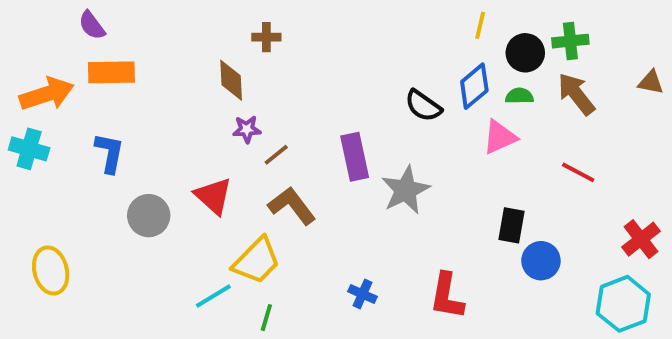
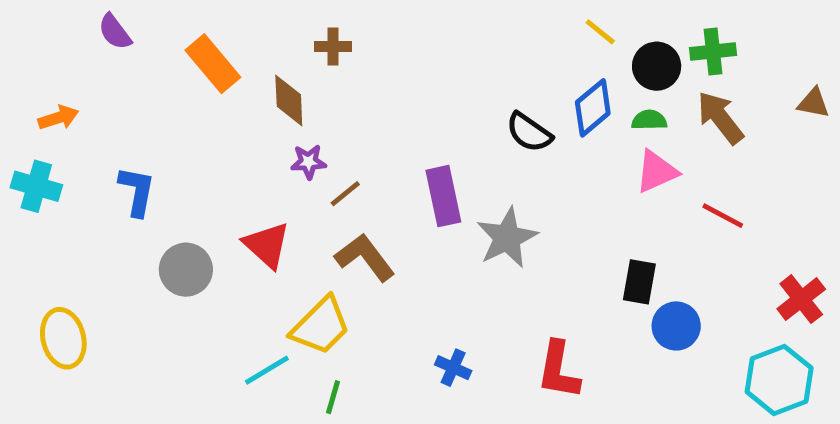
yellow line: (480, 25) -> (600, 32), turned -64
orange rectangle: (111, 72) -> (213, 64), moved, turned 51
orange arrow: (47, 94) -> (58, 118), size x0.6
pink triangle: (500, 137) -> (657, 172), moved

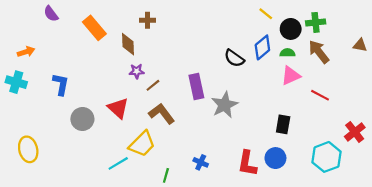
blue circle: (676, 326) -> (275, 158), moved
cyan hexagon: (779, 380) -> (326, 157), moved
green line: (333, 397) -> (166, 175), moved

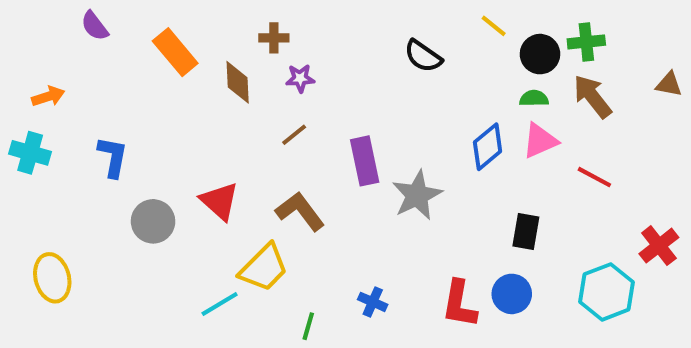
blue diamond: (262, 47) -> (488, 147), moved
black semicircle: (234, 58) -> (423, 56), moved
purple star: (137, 71) -> (300, 78), moved
brown line: (153, 85) -> (294, 135), moved

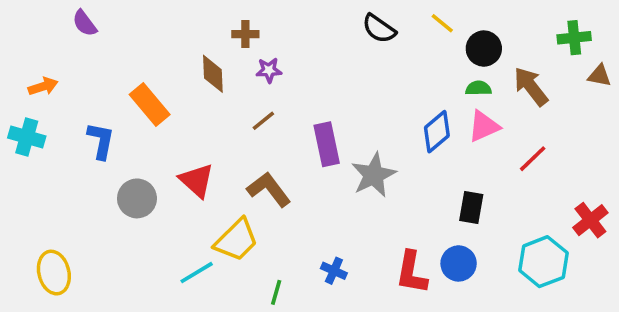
green cross: (586, 42) -> (574, 38), moved
orange rectangle: (175, 52) -> (150, 105), moved
black semicircle: (423, 56) -> (379, 29), moved
red line: (594, 177) -> (533, 159), turned -72
yellow ellipse: (52, 278) -> (54, 273), moved

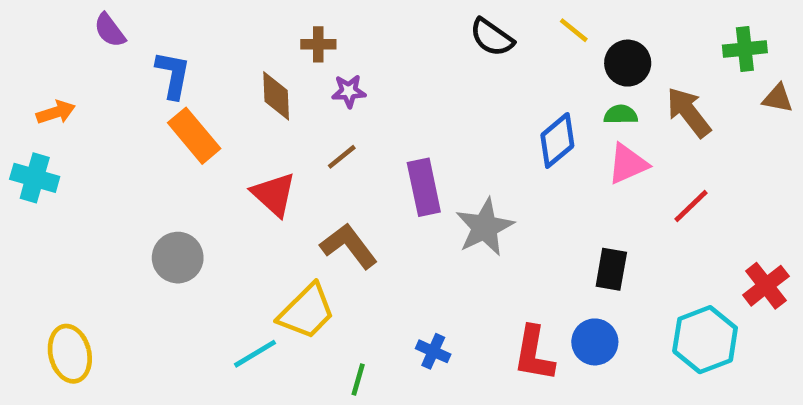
blue diamond: (437, 132) -> (557, 140), moved
blue L-shape: (101, 141) -> (173, 75), moved
red triangle: (197, 180) -> (274, 194), moved

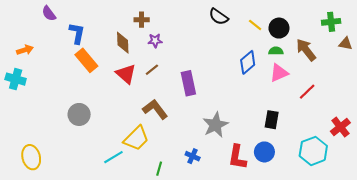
yellow line: (574, 30) -> (255, 25), moved
red triangle: (274, 194) -> (126, 74), moved
gray star: (485, 227) -> (215, 125), moved

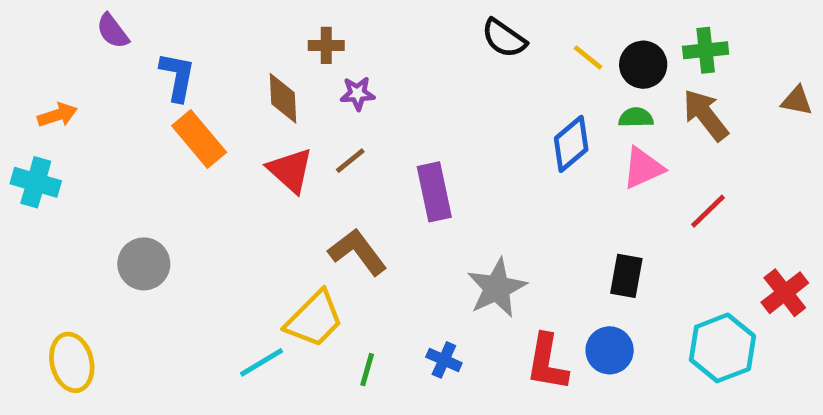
green cross: (331, 22) -> (706, 50), moved
gray circle: (79, 114) -> (144, 264), moved
green line: (159, 169) -> (367, 370), moved

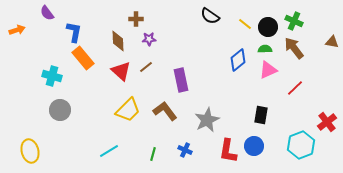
green cross: (706, 50) -> (294, 21), turned 30
orange arrow: (57, 115) -> (17, 30), moved
cyan cross: (36, 182) -> (52, 76), moved
brown L-shape: (357, 252) -> (165, 111), moved
yellow trapezoid: (314, 319) -> (128, 110), moved

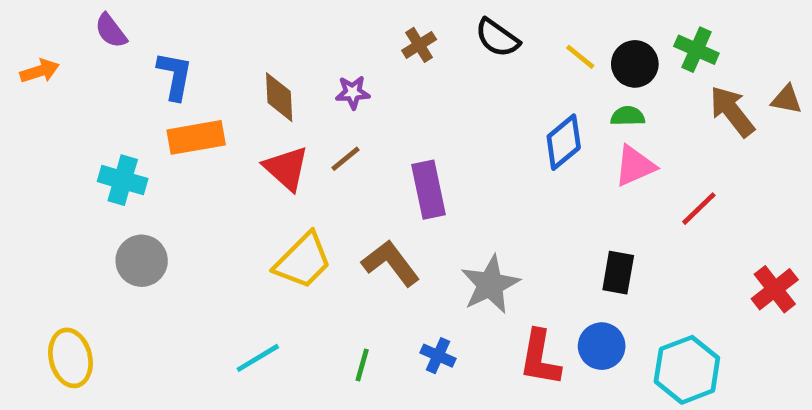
brown cross: (136, 19) -> (419, 45), moved, turned -32
brown arrow: (294, 48) -> (732, 111), moved
orange rectangle: (83, 58) -> (196, 137), turned -60
cyan hexagon: (301, 145) -> (687, 370), moved

